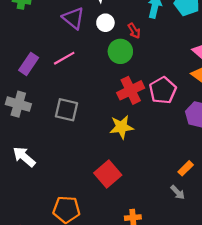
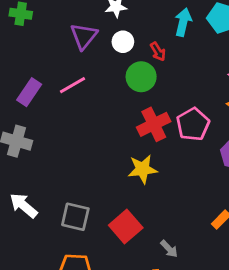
purple triangle: (73, 18) -> (84, 36), turned 30
gray square: (66, 110) -> (75, 217), moved
gray arrow: (178, 192) -> (169, 249), moved

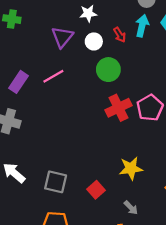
red arrow: (158, 52) -> (120, 35), moved
yellow star: (143, 169) -> (131, 168), moved
red square: (126, 227) -> (96, 190), size x0.7

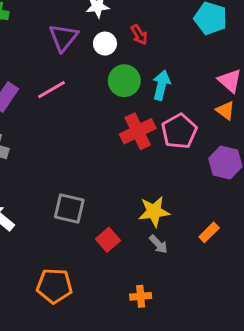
cyan arrow: (142, 26) -> (161, 85), moved
gray square: (56, 182) -> (69, 209), moved
gray arrow: (131, 208) -> (158, 244), moved

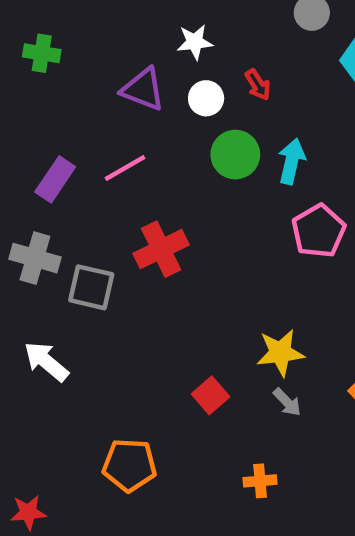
purple triangle: (63, 38) -> (143, 89), turned -48
red cross: (138, 131) -> (161, 249), moved
gray square: (69, 209) -> (91, 287), moved

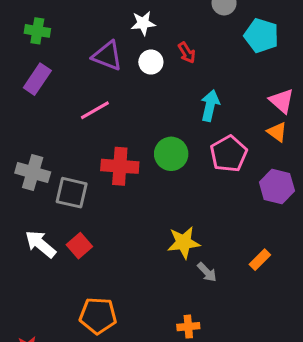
green circle: (235, 155) -> (171, 154), moved
purple rectangle: (55, 179) -> (37, 79), moved
red cross: (161, 249) -> (120, 166), turned 30
yellow star: (280, 353) -> (184, 243), moved
red square: (211, 395) -> (79, 246), moved

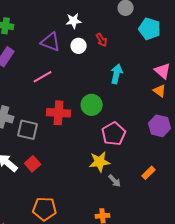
pink pentagon: (229, 154) -> (114, 134), moved

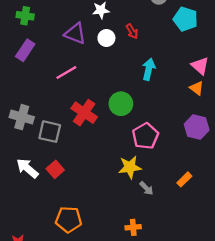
red cross: (59, 113) -> (84, 113), turned 30

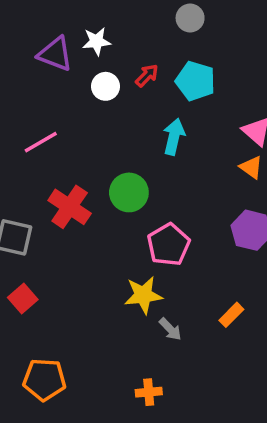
cyan pentagon: (185, 19) -> (195, 81), moved
red arrow: (132, 31) -> (147, 76), turned -104
purple triangle: (75, 34) -> (55, 54), moved

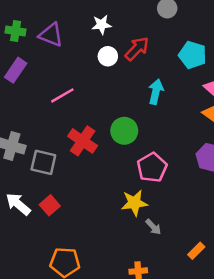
purple triangle: (55, 54) -> (51, 35), moved
red arrow: (147, 76) -> (137, 49), size x1.5
cyan pentagon: (195, 81) -> (192, 55), moved
orange rectangle: (231, 315) -> (196, 251), moved

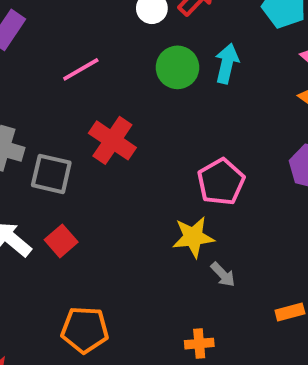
green circle: (124, 131) -> (177, 67), moved
orange rectangle: (196, 251) -> (290, 312), turned 30

